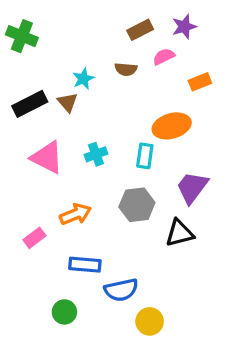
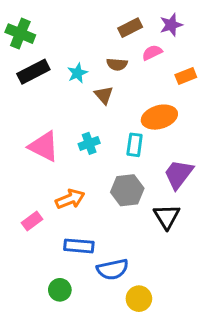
brown triangle: (68, 102) -> (104, 95), moved
black rectangle: (30, 104) -> (33, 72), moved
black triangle: (179, 233) -> (167, 217), turned -48

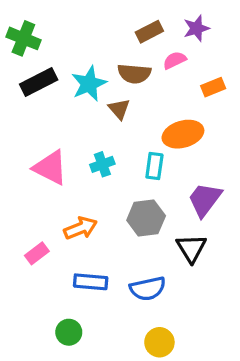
brown semicircle: (117, 64) -> (134, 74), size x1.4
cyan star: (77, 73) -> (89, 84), size x1.5
blue semicircle: (113, 269) -> (148, 289), moved

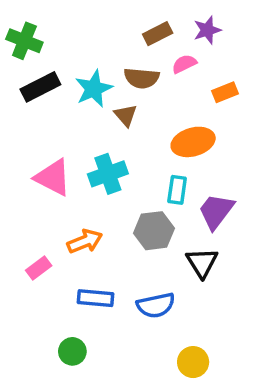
cyan cross: (102, 164) -> (108, 174), size x1.5
cyan rectangle: (154, 166) -> (177, 190), moved
yellow circle: (159, 342) -> (193, 362), moved

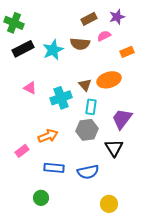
brown triangle: (126, 115) -> (85, 85), moved
pink triangle: (53, 177) -> (30, 88), moved, size x0.6
cyan rectangle: (177, 190) -> (91, 107), moved

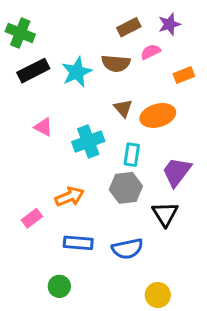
brown triangle: (85, 85) -> (123, 108), moved

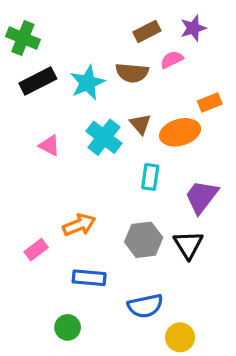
orange rectangle: (184, 75) -> (210, 103), moved
cyan cross: (88, 142) -> (104, 137), moved, turned -32
gray hexagon: (126, 188) -> (144, 240), moved
blue semicircle: (127, 249) -> (145, 306), moved

